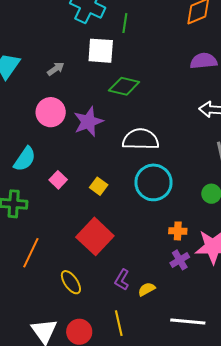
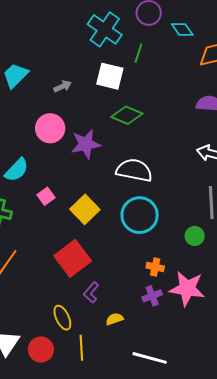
yellow square: (99, 186) -> (85, 209), size x1.6
purple L-shape: (122, 280) -> (91, 292), moved
yellow ellipse: (71, 282) -> (62, 318), moved

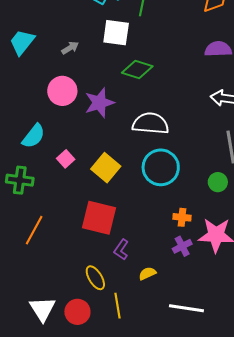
red square: (73, 258) -> (99, 218), turned -33

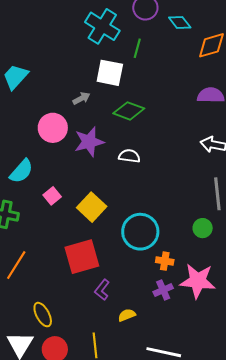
gray arrow: (70, 48) -> (81, 98), moved
white semicircle: (151, 123) -> (129, 156), moved, size x0.6
cyan circle: (161, 167) -> (140, 232), moved
red square: (99, 218) -> (82, 257), turned -33
yellow ellipse: (95, 278) -> (43, 315), moved

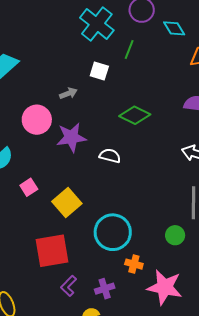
white square: (110, 73) -> (99, 71), size x0.7
green diamond: (129, 111) -> (135, 115), moved
purple cross: (163, 290) -> (105, 289), moved

